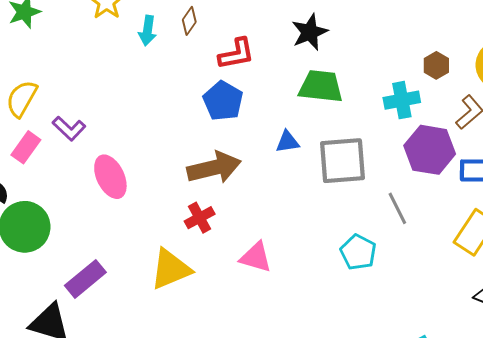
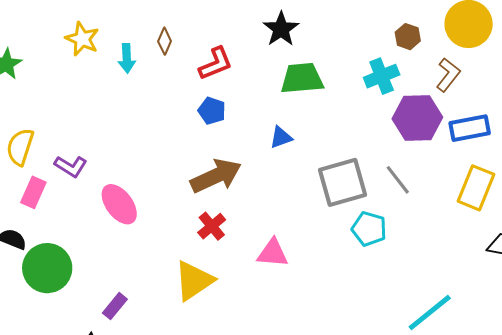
blue pentagon: (223, 101) -> (212, 111), size x0.7
gray square: (342, 161) -> (343, 182), moved
purple rectangle: (85, 279) -> (115, 306), size x0.7

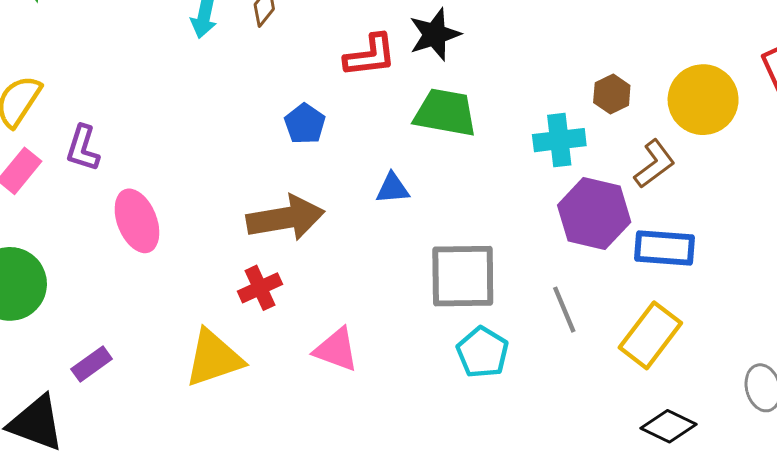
red L-shape: (216, 64) -> (370, 55), moved
purple L-shape: (71, 166) -> (83, 148), turned 60
gray line: (398, 180) -> (564, 310), moved

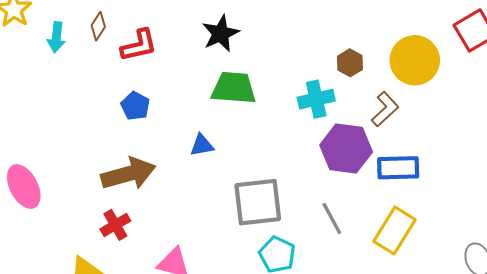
red L-shape: (370, 55) -> (139, 45), moved

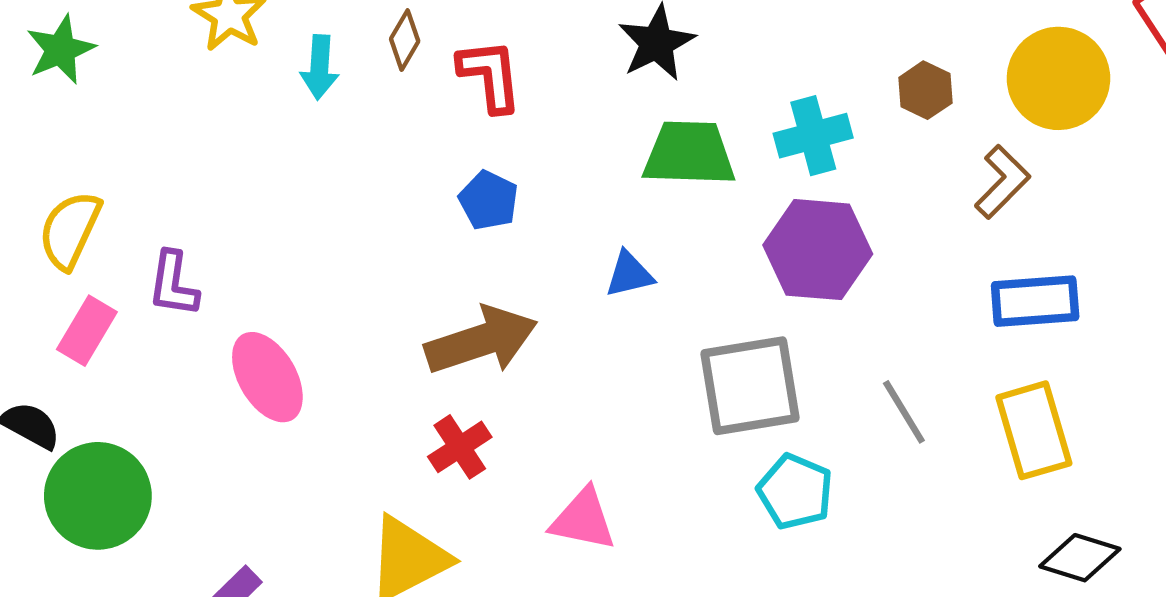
red L-shape: (139, 45) -> (490, 75), turned -81
cyan cross: (316, 99) -> (813, 136), moved
purple hexagon: (346, 149) -> (818, 250), moved
yellow rectangle: (394, 231) -> (1034, 430), turned -45

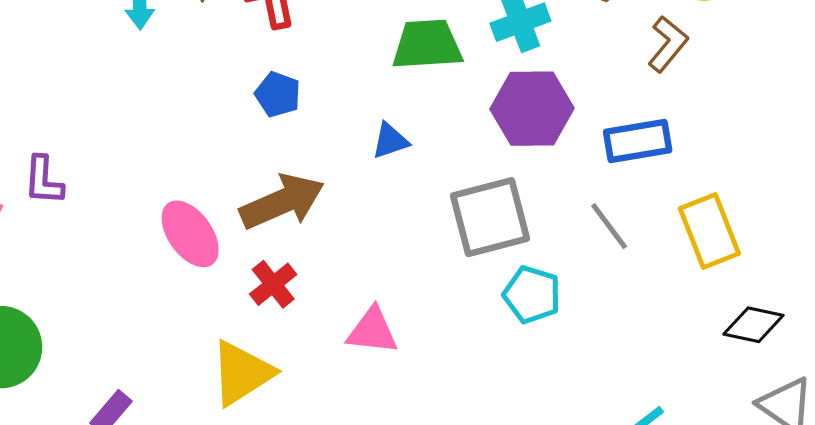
blue rectangle: (1035, 301) -> (638, 141), moved
pink ellipse: (267, 377) -> (190, 234), moved

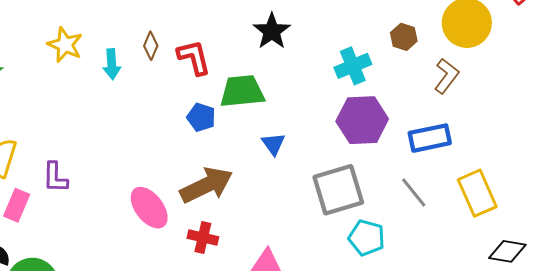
green trapezoid: (427, 45) -> (242, 91), moved
blue triangle: (390, 141) -> (273, 144), turned -45
red cross: (273, 284) -> (203, 237), turned -36

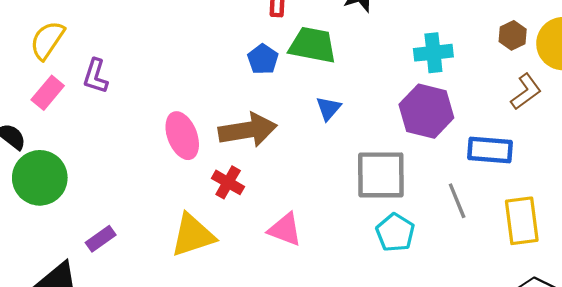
brown hexagon: (404, 37) -> (513, 35), moved

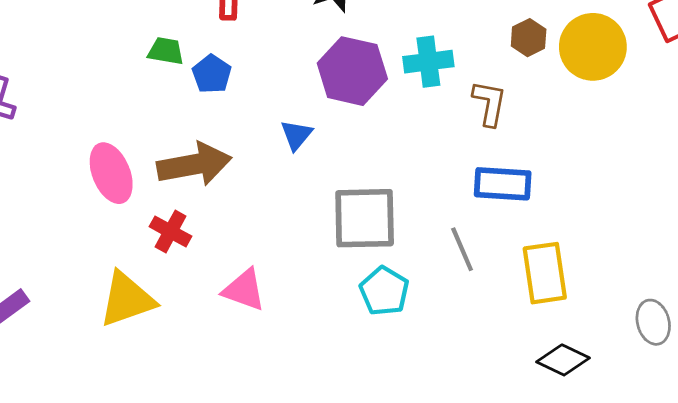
green trapezoid: (313, 45) -> (166, 51), moved, size x0.6
brown L-shape: (526, 92) -> (489, 103), moved, turned -42
purple hexagon: (426, 111) -> (352, 71), moved

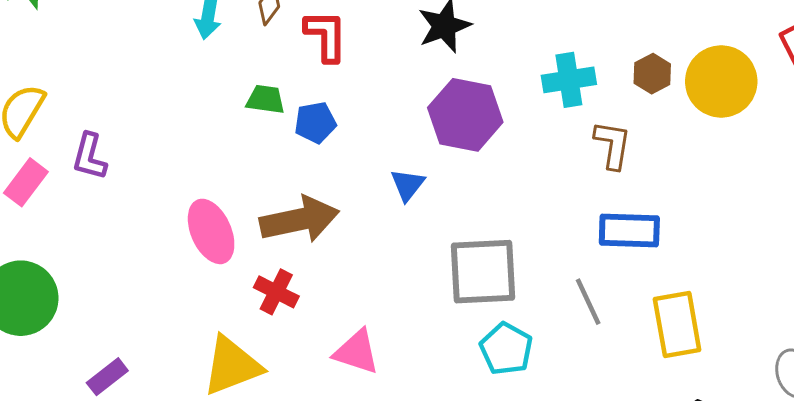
cyan cross: (428, 62) -> (569, 80), moved
blue pentagon: (212, 74) -> (315, 123), turned 30

